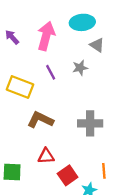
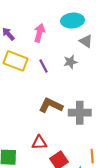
pink arrow: (46, 36) -> (39, 33), size x0.7
yellow rectangle: (20, 87) -> (16, 61), moved
brown L-shape: (40, 120) -> (51, 105), moved

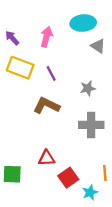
gray star: (70, 62) -> (88, 88), moved
brown L-shape: (51, 105) -> (46, 105), moved

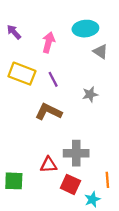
purple arrow: (12, 38) -> (14, 32), moved
gray cross: (91, 125) -> (76, 153), moved
red square: (68, 178) -> (70, 184), turned -30

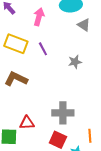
brown L-shape: (48, 112) -> (16, 79), moved
red triangle: (48, 165) -> (27, 123), moved

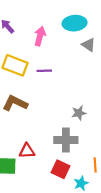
purple line: (43, 49) -> (44, 71), turned -64
gray star: (75, 62) -> (79, 113), moved

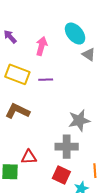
cyan ellipse: (75, 23) -> (75, 34), turned 55
gray star: (79, 113) -> (79, 120), size x1.5

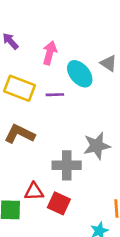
cyan ellipse: (75, 34) -> (80, 74), moved
gray cross: (67, 147) -> (67, 165), moved
red square: (61, 175) -> (59, 203), moved

